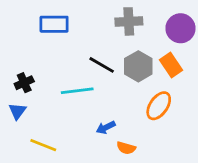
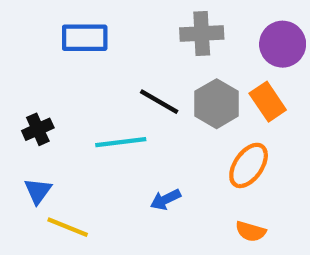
blue triangle: (17, 111) -> (38, 191), moved
orange semicircle: (126, 148) -> (251, 231), moved

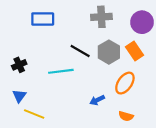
blue arrow: (166, 200) -> (97, 100), moved

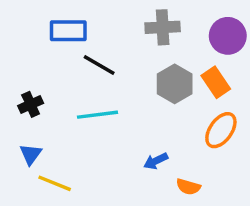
black line: (80, 51) -> (99, 65), moved
orange ellipse: (125, 83) -> (221, 130), moved
orange semicircle: (126, 116) -> (188, 187), moved

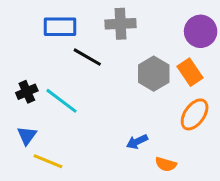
gray cross: (163, 27) -> (120, 24), moved
cyan line: (97, 115) -> (62, 101), moved, turned 44

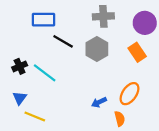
gray cross: (120, 24) -> (103, 16), moved
gray hexagon: (154, 74) -> (97, 49), moved
orange ellipse: (195, 114) -> (130, 94), moved
orange semicircle: (166, 164) -> (120, 119), turned -120

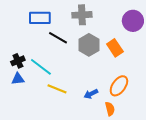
gray cross: (103, 16) -> (82, 15), moved
orange rectangle: (137, 52) -> (115, 48), moved
blue triangle: (20, 98) -> (18, 79), moved, turned 48
yellow line: (35, 116) -> (57, 89), moved

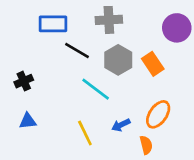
cyan line: (41, 67) -> (96, 89), moved
blue triangle: (18, 79) -> (28, 121), moved
yellow line: (57, 89) -> (85, 133), moved, turned 42

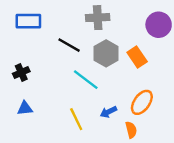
blue rectangle: (53, 24) -> (28, 21), moved

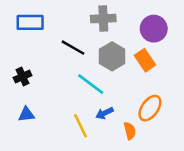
purple circle: (159, 25) -> (154, 29), moved
blue arrow: (108, 112) -> (105, 113), moved
orange semicircle: (131, 130) -> (130, 131), moved

